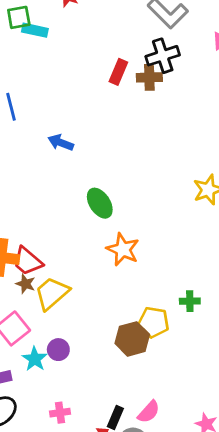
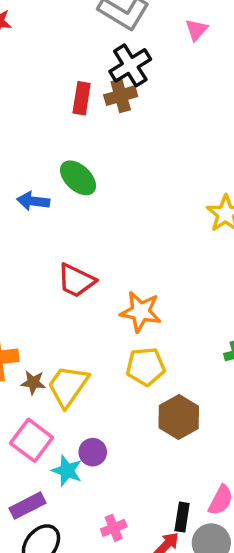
green ellipse: (100, 203) -> (78, 178), moved
red trapezoid: (27, 261) -> (76, 281), moved
yellow pentagon: (154, 322) -> (146, 367), moved

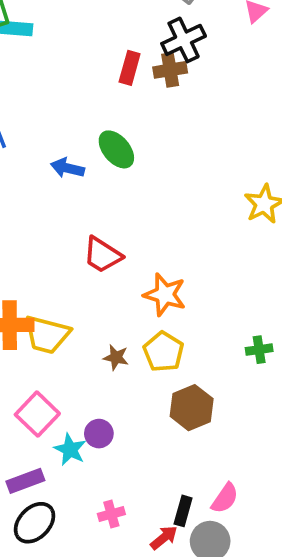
yellow pentagon: (146, 367) -> (164, 352), turned 30
brown star: (33, 383) -> (116, 357), moved
yellow trapezoid: (68, 386) -> (47, 335), moved, turned -117

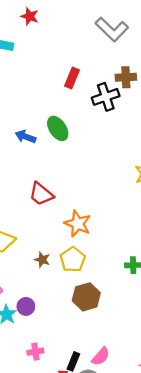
black cross: (184, 40) -> (106, 97), moved
brown cross: (170, 70) -> (126, 77), moved
pink cross: (111, 514) -> (35, 352), moved

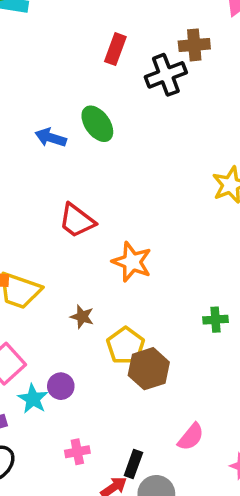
yellow pentagon: (73, 260) -> (126, 346), moved
pink semicircle: (101, 356) -> (191, 437), moved

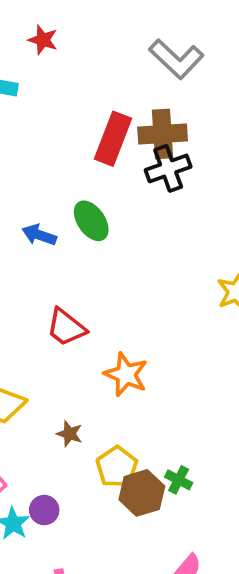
brown cross: (194, 45) -> (163, 134), moved, size x1.4
red rectangle: (115, 49) -> (113, 139), size x1.5
green cross: (215, 320) -> (179, 480), moved, turned 30

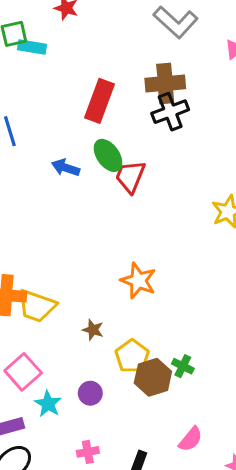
red rectangle: (113, 139) -> (99, 101), moved
red trapezoid: (66, 327) -> (130, 177), moved, turned 75
purple circle: (44, 510) -> (90, 393), moved

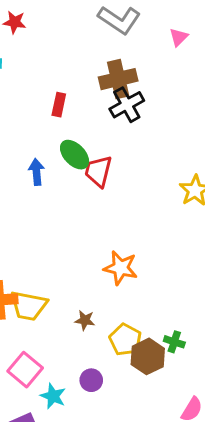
red rectangle: (99, 101) -> (59, 105), size x0.6
blue arrow: (66, 168) -> (36, 172), turned 75

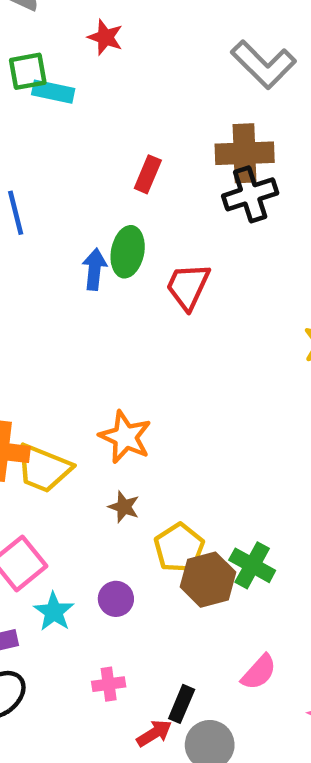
green ellipse: (75, 155) -> (128, 252), moved, turned 44
orange star: (121, 268) -> (125, 437), moved
green cross: (174, 342) -> (252, 565), size x1.4

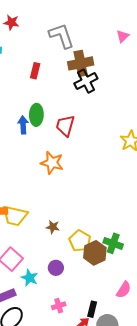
gray L-shape: (263, 64) -> (61, 36), moved, turned -144
red rectangle: (148, 174) -> (35, 71), moved
orange star: (125, 437) -> (52, 163), moved

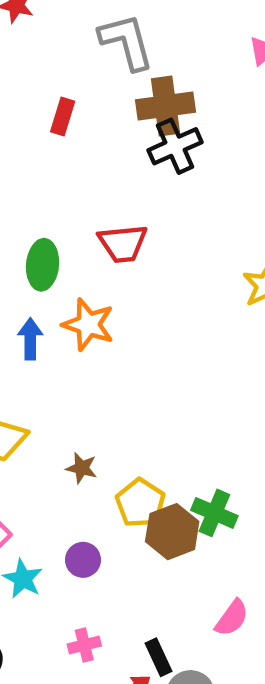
green ellipse: (36, 115) -> (43, 265), moved
blue arrow: (23, 125) -> (30, 339), moved
red trapezoid: (65, 126) -> (123, 243), turned -115
black rectangle: (92, 309) -> (158, 657), turned -42

